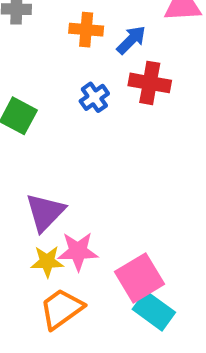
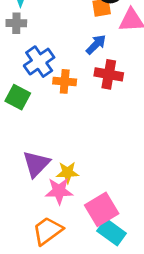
orange cross: (86, 30) -> (65, 81), moved
blue cross: (94, 97) -> (39, 62), moved, size x1.5
yellow star: (47, 262) -> (68, 172), moved

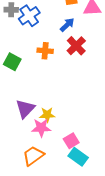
blue cross: (39, 62) -> (29, 16), moved
red cross: (109, 74) -> (76, 46), turned 36
pink square: (102, 209) -> (71, 141), size x0.7

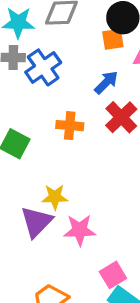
yellow star: (47, 115) -> (55, 197), moved
pink star: (41, 128) -> (80, 230), moved

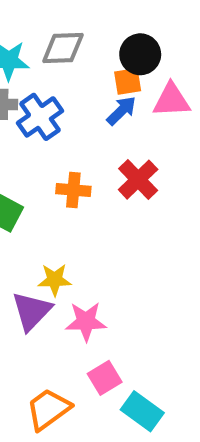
blue arrow: (106, 82) -> (121, 111), moved
pink square: (113, 275) -> (105, 378), moved

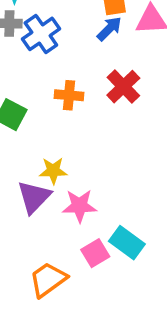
cyan rectangle: (142, 411) -> (127, 243), moved

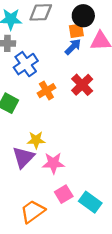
blue cross: (41, 34) -> (26, 64), moved
orange cross: (69, 95) -> (46, 91), turned -36
cyan rectangle: (127, 243) -> (90, 202), moved

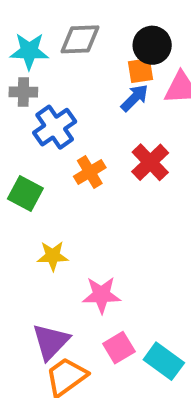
yellow star: (36, 140) -> (53, 256), moved
purple triangle: (23, 157) -> (51, 342), moved

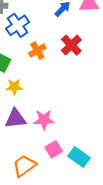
yellow star: (53, 256) -> (14, 87), moved
purple triangle: (51, 342) -> (15, 119), moved, turned 40

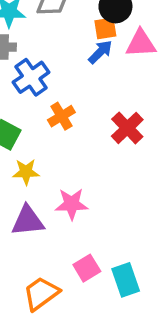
red cross: (71, 45) -> (127, 128), moved
pink star: (44, 120) -> (72, 204), moved
cyan rectangle: (79, 157) -> (126, 280), turned 35

